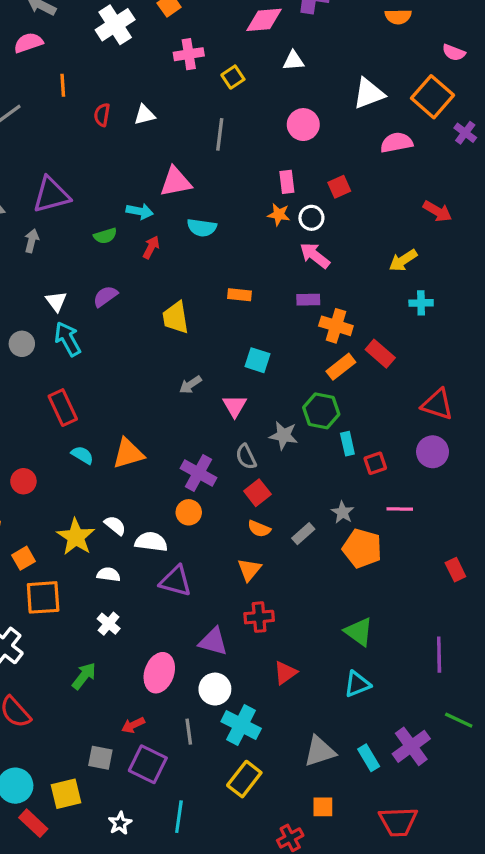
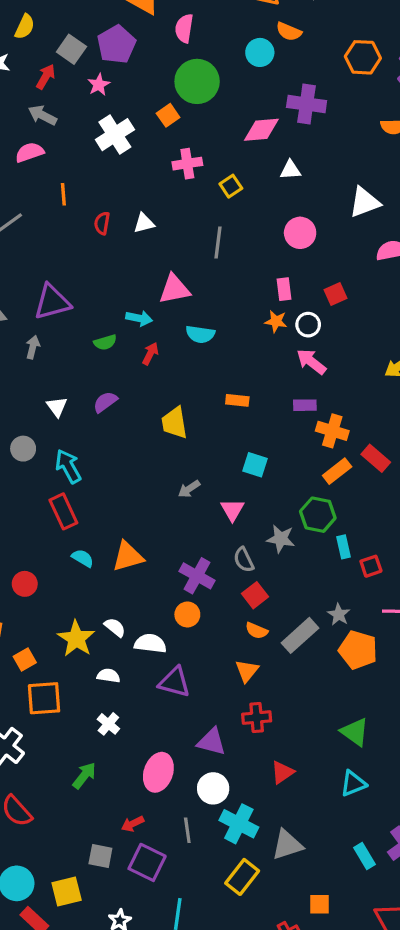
cyan arrow: (68, 339) -> (68, 466), moved
gray rectangle: (303, 534) -> (300, 635), size x1.6
gray triangle: (320, 751) -> (287, 845), moved

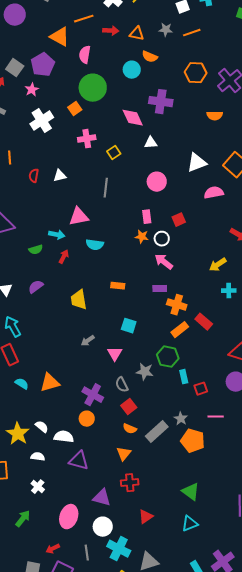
pink diamond: (261, 130) -> (133, 118), turned 70

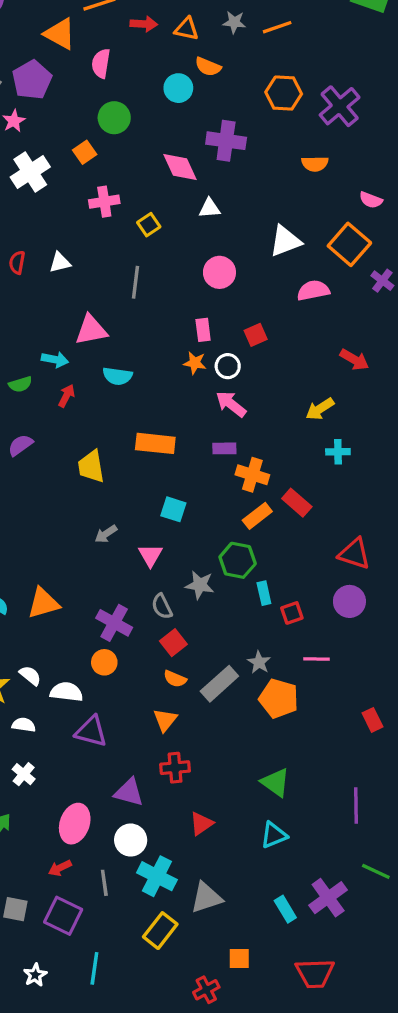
green circle: (93, 88) -> (114, 118), size x0.7
orange rectangle: (118, 286) -> (155, 443), size x1.6
red arrow: (53, 549) -> (60, 868), moved

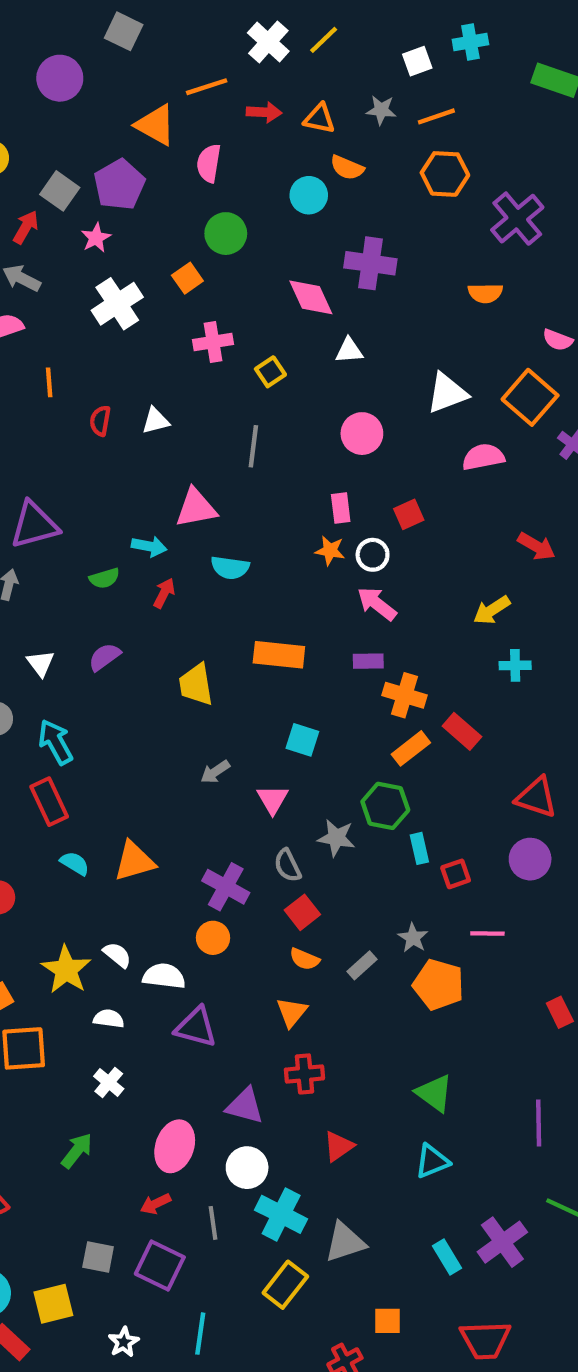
orange hexagon: (284, 93) -> (445, 174), moved
gray rectangle: (219, 684) -> (362, 965), size x0.6

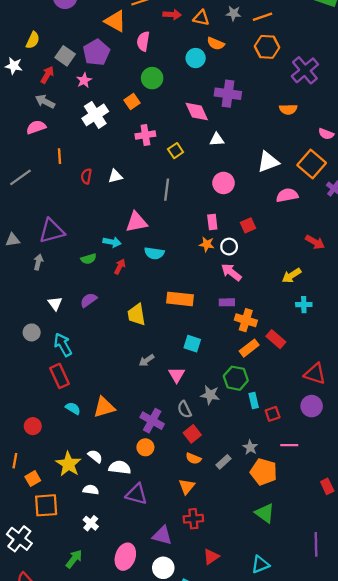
green triangle: (434, 1093) -> (265, 513), moved

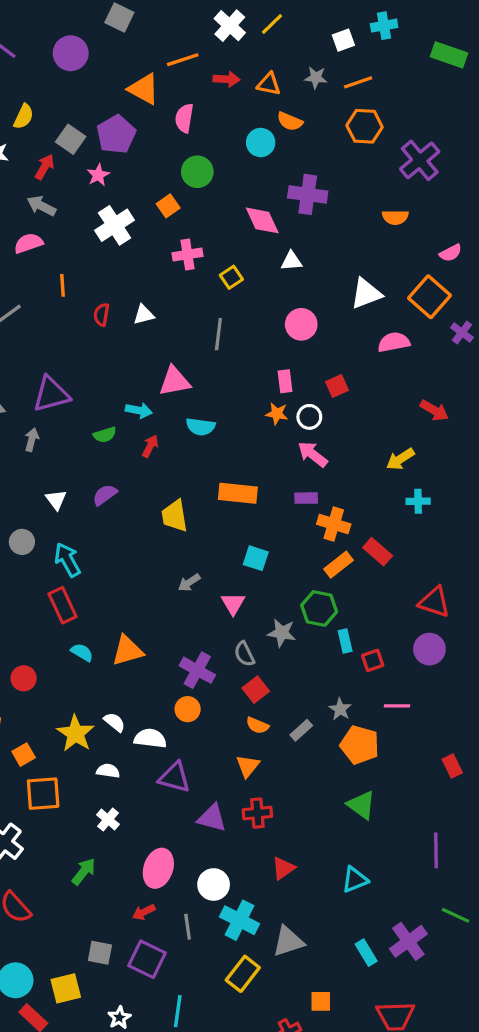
pink semicircle: (326, 134) -> (451, 253), turned -48
purple triangle: (162, 535) -> (212, 818), moved

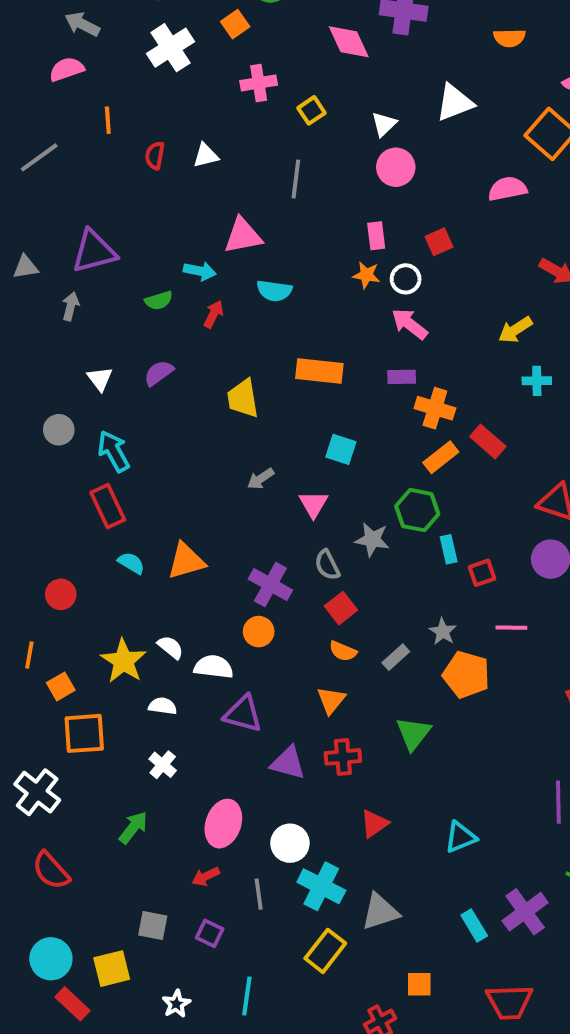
white triangle: (291, 261) -> (384, 124), moved, turned -40
white triangle: (366, 294) -> (455, 103), moved
green triangle: (361, 805) -> (413, 733), moved, turned 32
purple square: (147, 959) -> (210, 933), size x0.6

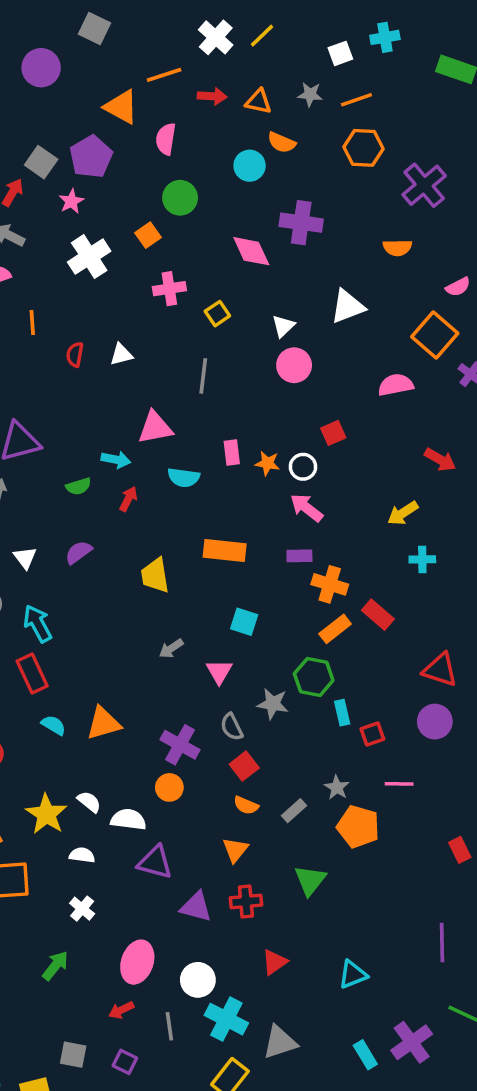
pink rectangle: (376, 236) -> (232, 453), moved

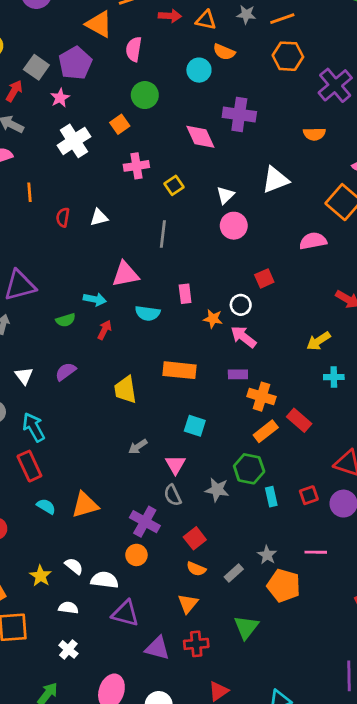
orange star: (267, 463) -> (213, 319), moved
gray semicircle: (232, 727) -> (173, 495), moved
red square: (372, 734) -> (309, 495), moved
yellow star: (46, 814) -> (41, 576), size x0.7

